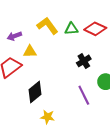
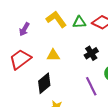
purple arrow: (14, 36) -> (24, 29), turned -40
yellow triangle: (30, 52) -> (53, 55), moved

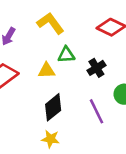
green triangle: (79, 22) -> (66, 55), moved
black diamond: (44, 83) -> (53, 107), moved

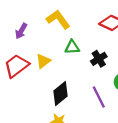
yellow triangle: (47, 71) -> (43, 61), moved, turned -35

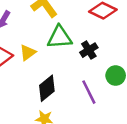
green triangle: (72, 47) -> (60, 37), size x1.5

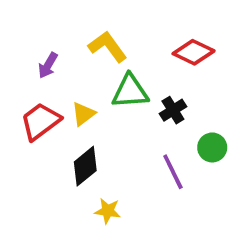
black diamond: (47, 88) -> (85, 166), moved

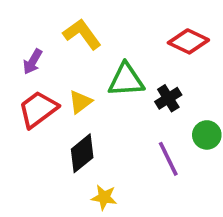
yellow L-shape: (108, 47) -> (82, 34), moved
purple arrow: (48, 65) -> (33, 62), moved

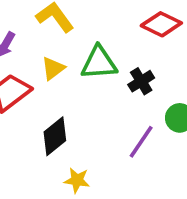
yellow triangle: (80, 102) -> (53, 68), moved
purple line: (168, 159) -> (141, 142), turned 60

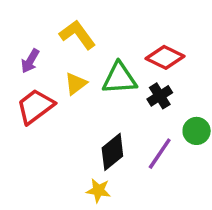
red diamond: (161, 24) -> (165, 57), moved
black diamond: (55, 136) -> (112, 152), moved

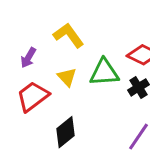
yellow triangle: (76, 84) -> (67, 77), turned -36
black diamond: (112, 152) -> (66, 132), moved

